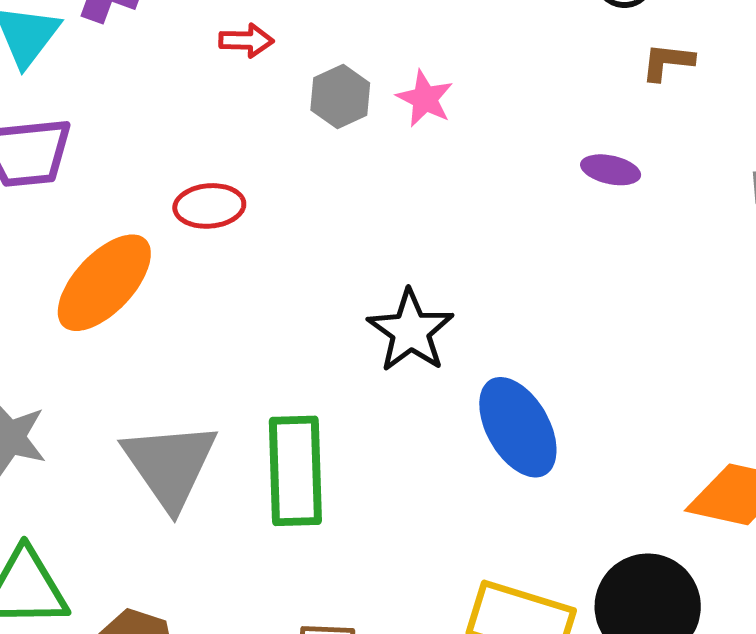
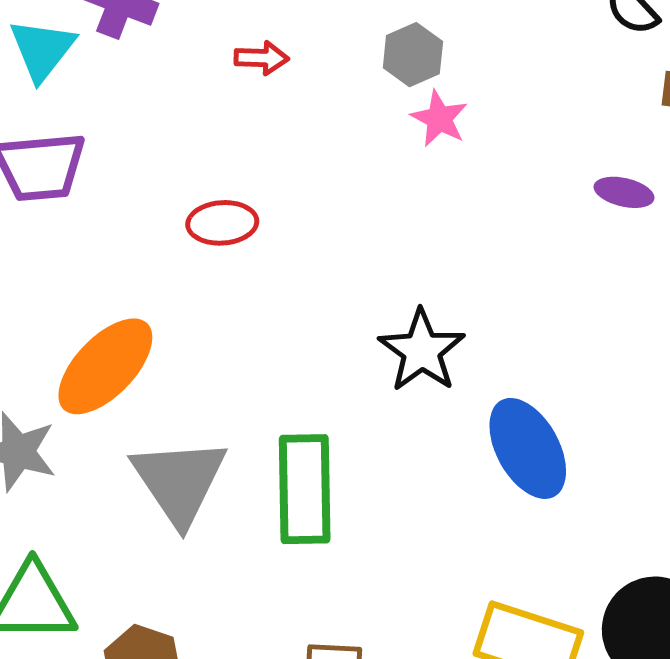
gray hexagon: (340, 96) -> (413, 55), moved
orange ellipse: (104, 283) -> (105, 366), moved

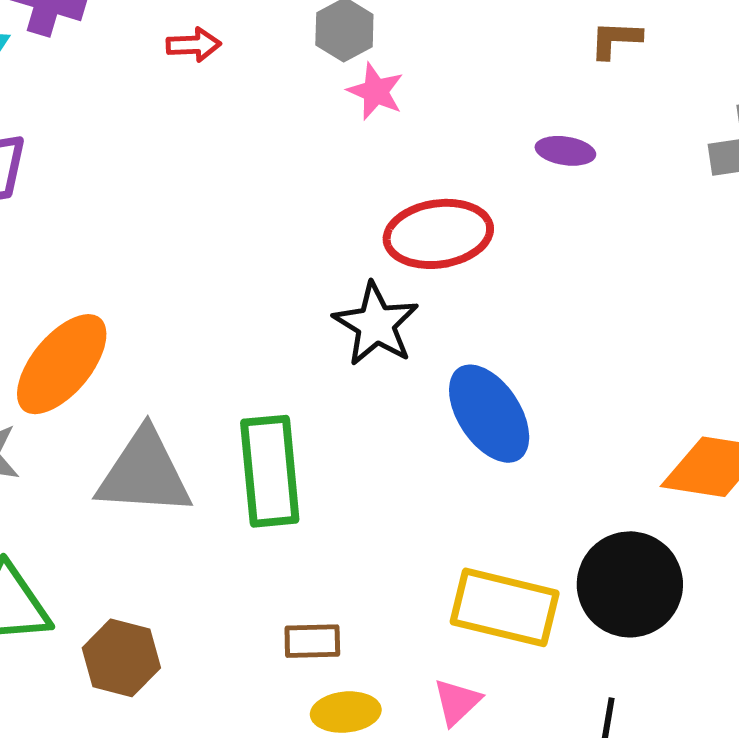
red ellipse: (222, 223) -> (438, 234), moved, size x1.5
gray triangle: (179, 481) -> (144, 473), turned -48

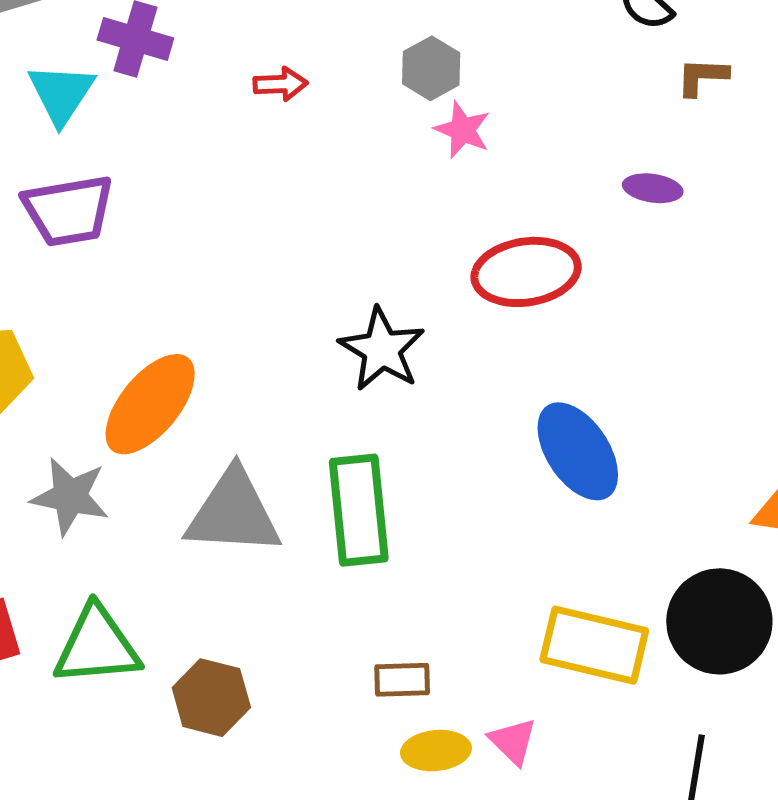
black star: (376, 324) -> (382, 349), moved
pink triangle: (457, 702) -> (513, 741), moved, turned -32

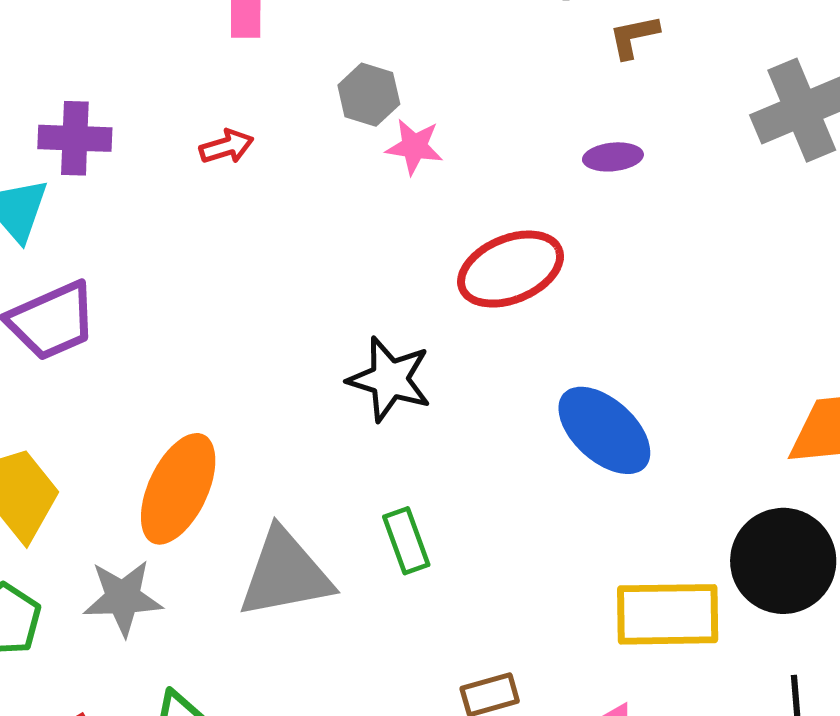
green rectangle: (359, 510) -> (406, 541), size x0.6

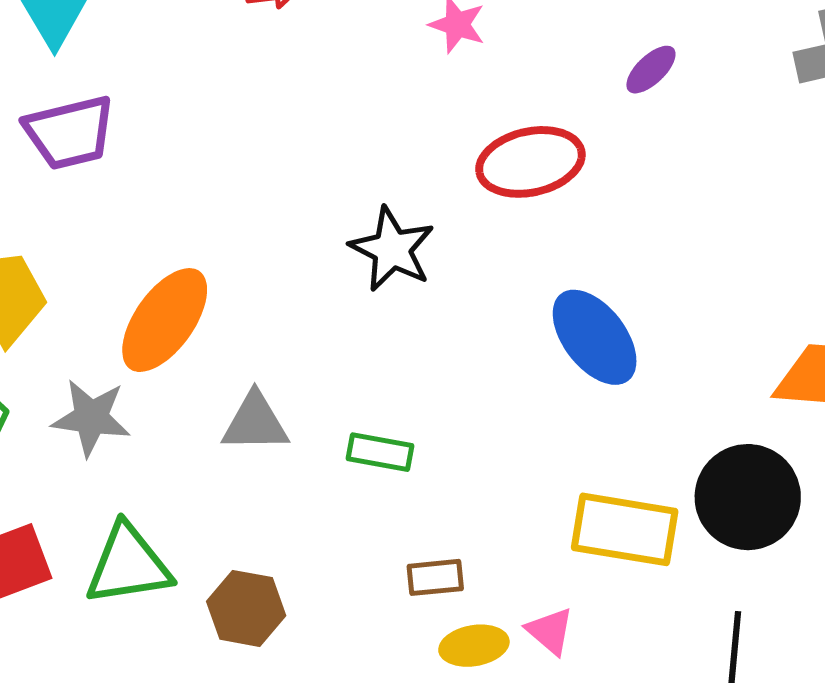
purple ellipse: (613, 157) -> (651, 70), turned -48
green rectangle: (406, 541) -> (380, 452), moved, turned -70
gray triangle: (285, 574) -> (255, 422), size x0.7

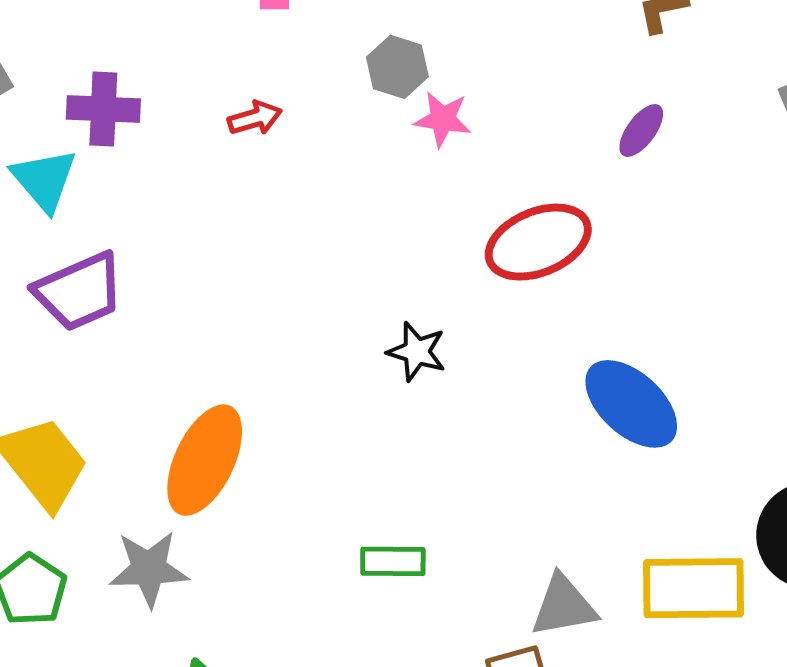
black star: (392, 249) -> (417, 352), size x0.7
gray triangle: (255, 422) -> (564, 606), moved
green rectangle: (380, 452) -> (393, 561), moved

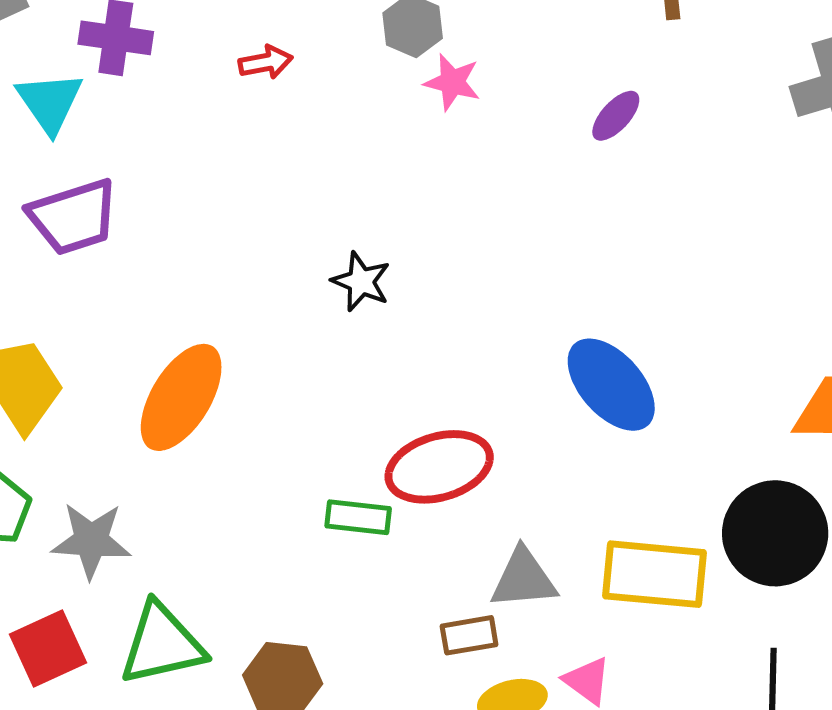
purple ellipse: (641, 131) -> (616, 116), moved
red ellipse: (538, 242) -> (439, 467), moved
black star: (417, 352) -> (361, 282), moved
gray star: (149, 569) -> (91, 540), moved

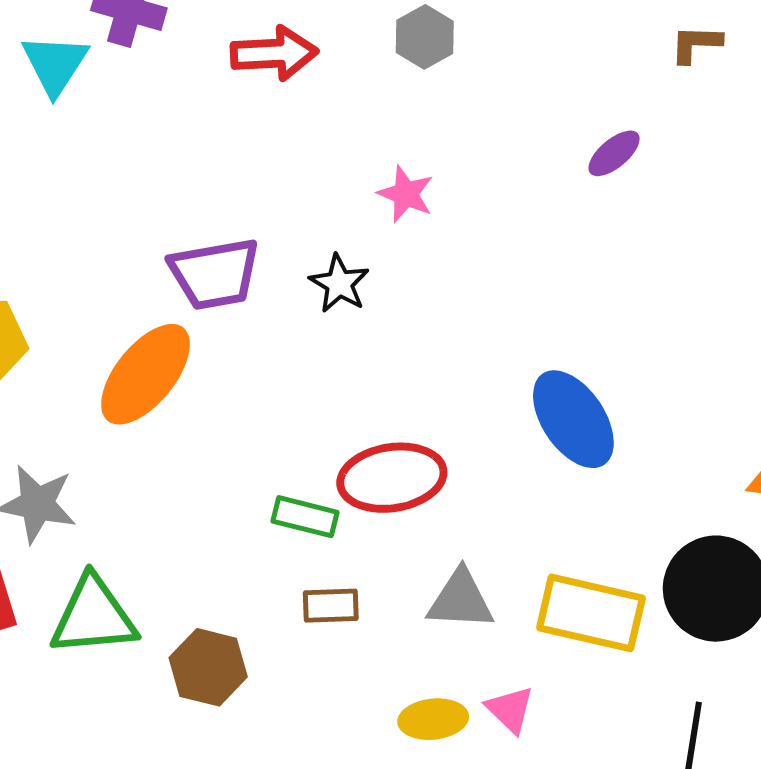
red arrow: (266, 62) -> (274, 53), size x1.6
pink star: (452, 82) -> (406, 194), moved
purple trapezoid: (73, 217) -> (215, 274), moved
brown rectangle: (469, 635) -> (331, 606), moved

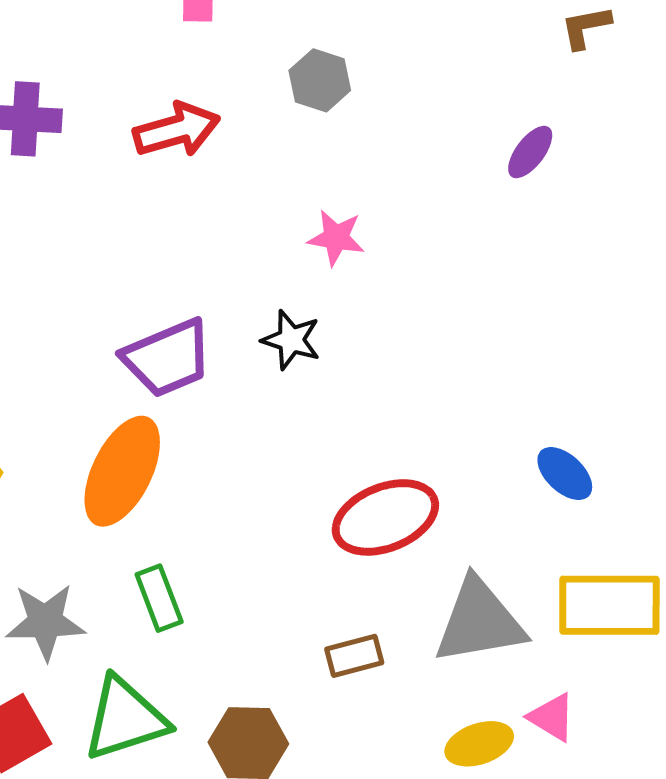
blue ellipse: (573, 419) -> (565, 474), moved, size x0.6
green rectangle: (305, 517) -> (159, 598), moved, turned 68
gray triangle: (461, 600) -> (479, 621), size x1.4

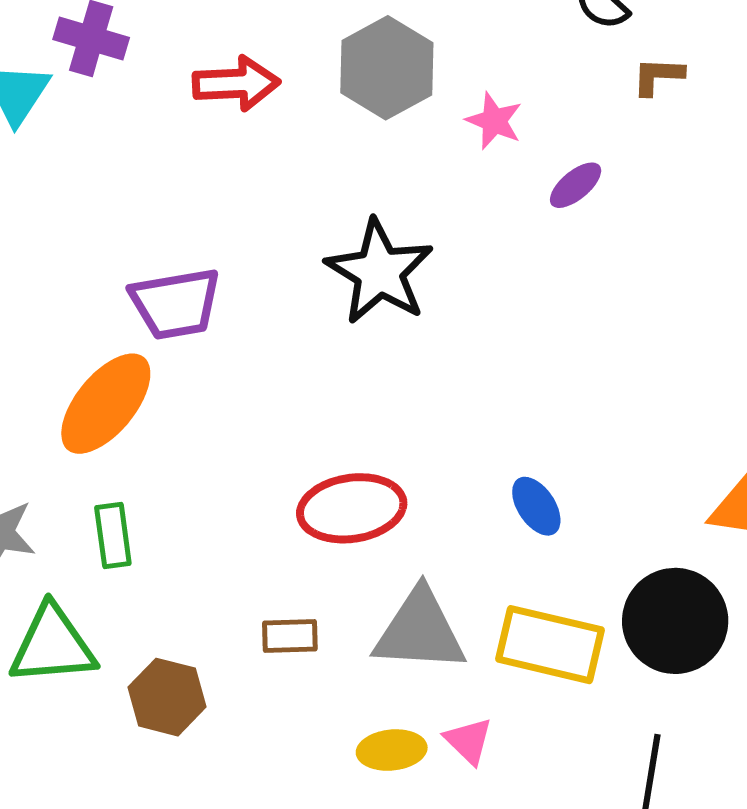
gray hexagon: (320, 80) -> (387, 68), size x1.6
pink star: (336, 238) -> (494, 121), moved
black star: (291, 340) -> (379, 272), moved, size x1.8

